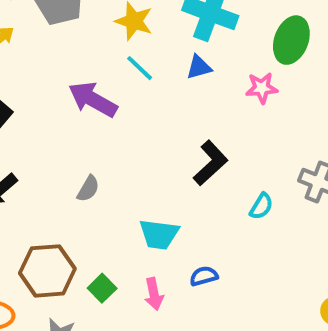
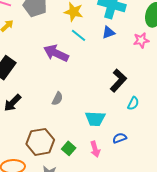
cyan semicircle: (261, 206) -> (133, 103), moved

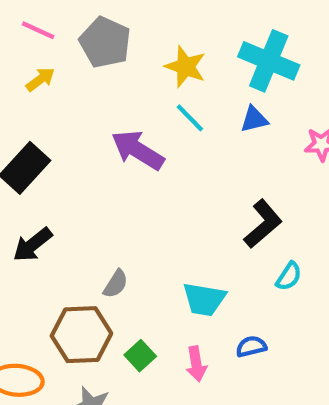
gray semicircle: (57, 99) -> (116, 284), moved

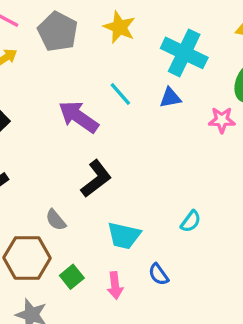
yellow star: (185, 67) -> (119, 27), moved
black L-shape: (263, 224) -> (96, 179), moved
gray semicircle: (116, 284) -> (56, 220), turned 105
blue semicircle: (251, 347) -> (158, 274), turned -115

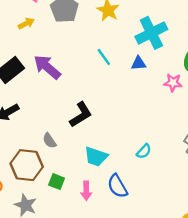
cyan cross: (184, 53) -> (151, 33), turned 32
purple arrow: (78, 117) -> (47, 67), moved
blue semicircle: (158, 274) -> (117, 186), size x1.5
green square: (72, 277) -> (57, 182), turned -35

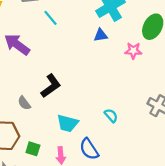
cyan line: (104, 57) -> (51, 18), moved
gray semicircle: (49, 141) -> (24, 103), moved
cyan semicircle: (144, 151) -> (111, 115), turned -80

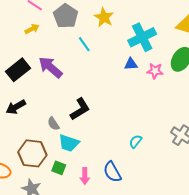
pink star: (133, 51) -> (155, 71), moved
cyan semicircle: (111, 115) -> (136, 141), turned -104
cyan trapezoid: (68, 123) -> (69, 143), moved

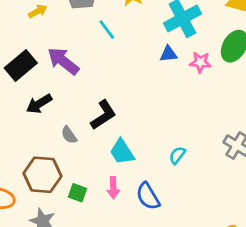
black arrow: (16, 107) -> (39, 104), moved
cyan trapezoid: (69, 143) -> (122, 152), moved, turned 40
pink arrow: (85, 176) -> (113, 188), moved

